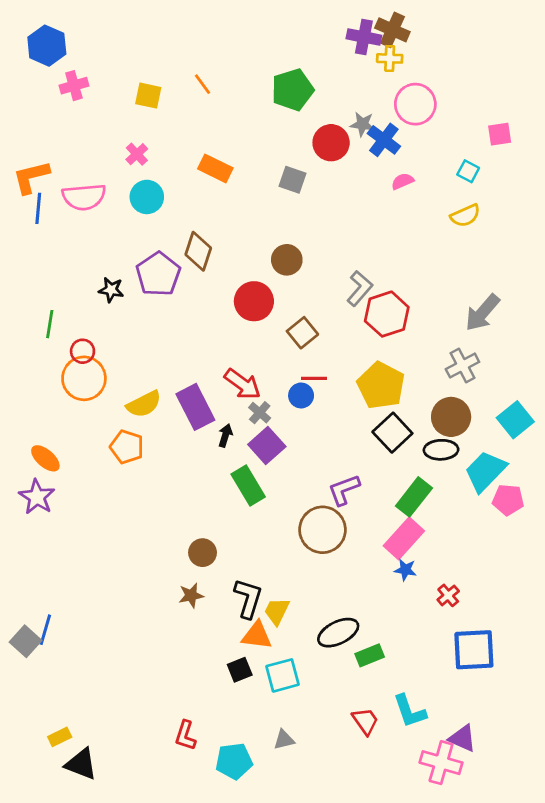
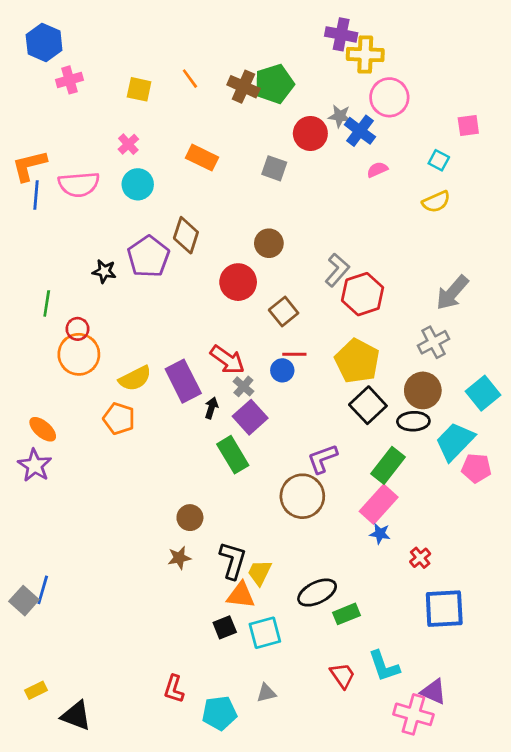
brown cross: (392, 30) -> (243, 87), moved
yellow cross: (390, 58) -> (365, 55), size x1.5
yellow rectangle: (60, 737) -> (36, 690), moved

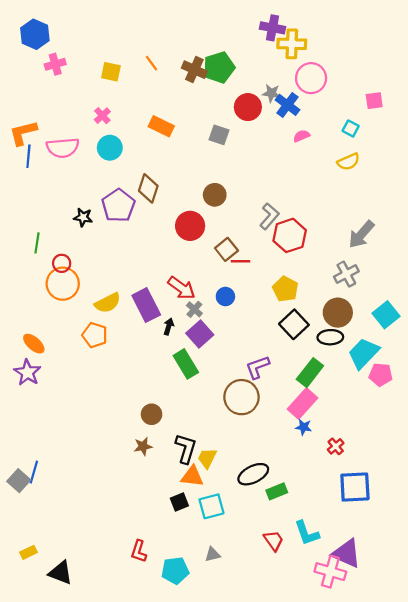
red line: (294, 354) -> (240, 261), moved
yellow pentagon: (357, 361) -> (285, 289), size x0.7
purple triangle: (434, 692) -> (346, 553), size x1.4

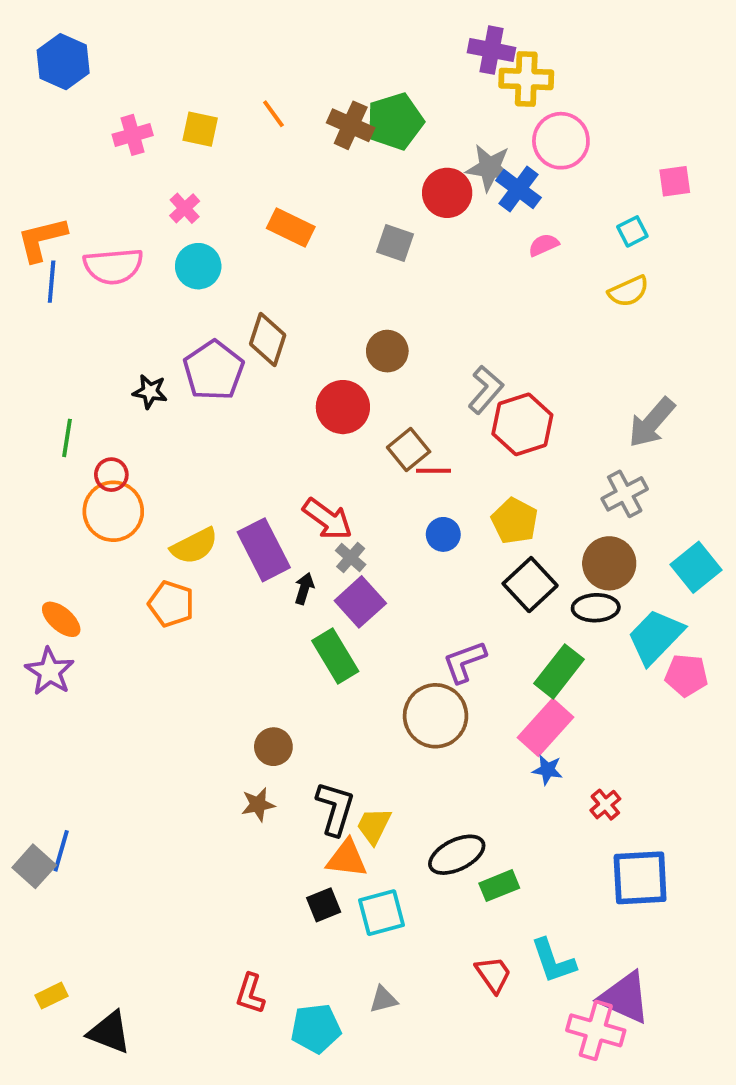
pink cross: (55, 64) -> (133, 135), moved
gray star: (271, 93) -> (490, 168), size x1.4
cyan square: (351, 128) -> (632, 231), turned 35
blue circle: (225, 297) -> (443, 534), moved

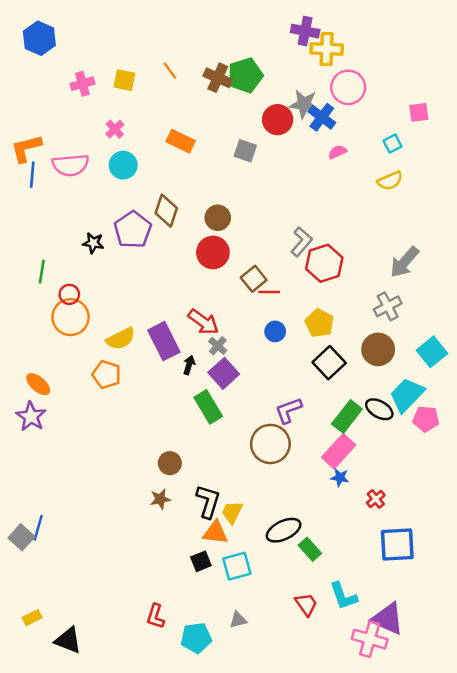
brown circle: (387, 351) -> (218, 218), moved
black ellipse: (596, 608) -> (379, 409), moved, turned 32
green rectangle: (499, 886) -> (310, 549), turned 70

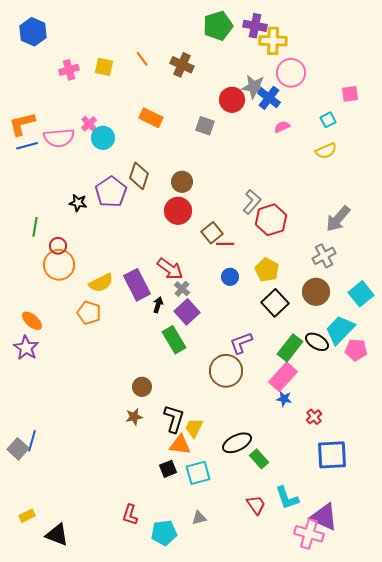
green pentagon: (245, 75) -> (218, 26), moved
pink cross: (115, 129) -> (89, 124), moved
blue line: (32, 175) -> (27, 146), turned 70

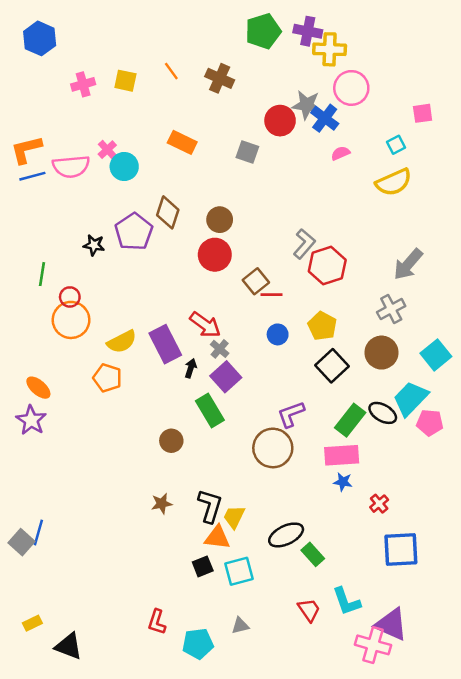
yellow semicircle: (326, 151) -> (394, 182), size x1.4
pink rectangle: (283, 377) -> (342, 455), turned 44
brown circle: (142, 387) -> (171, 441), moved

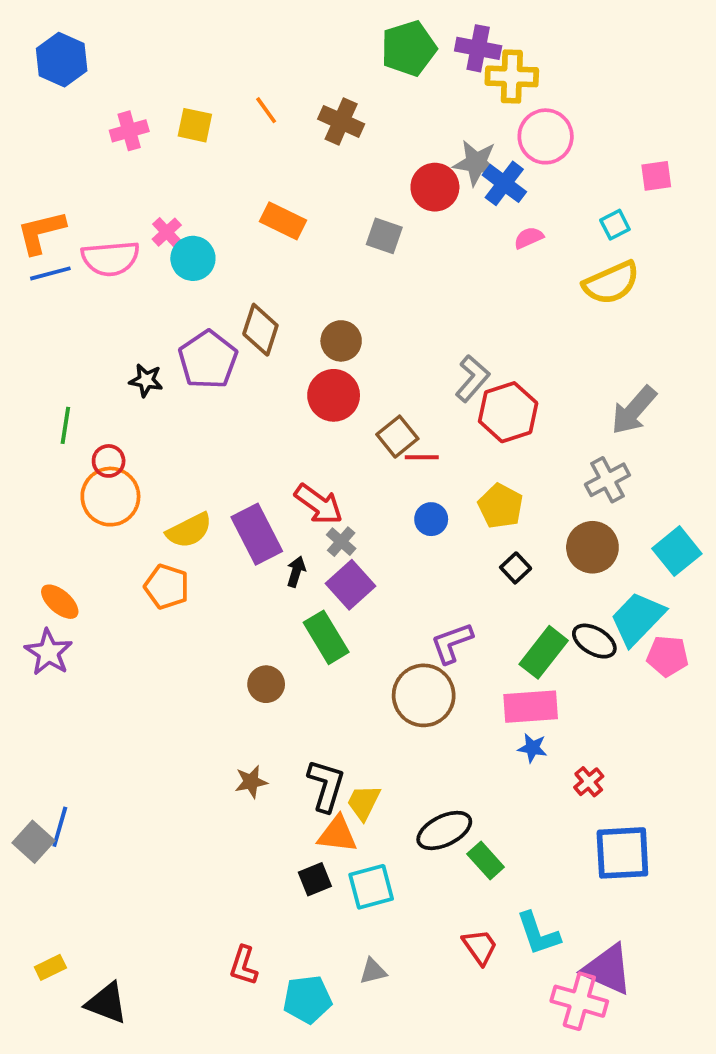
black square: (332, 366) -> (516, 568), size x0.6

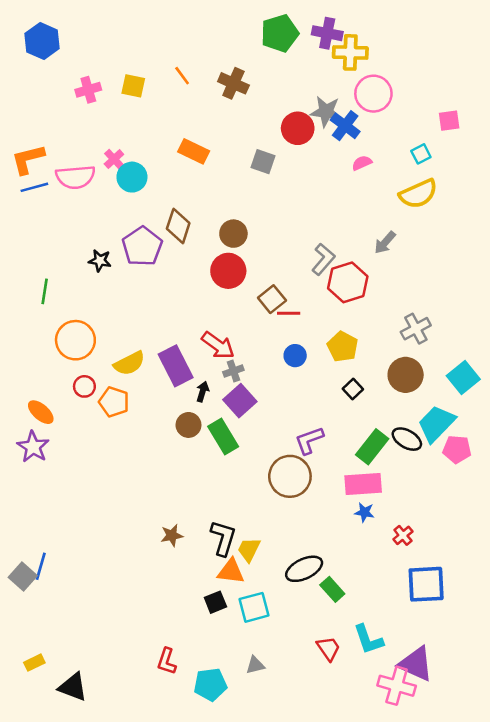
gray arrow: (634, 410) -> (385, 243), moved, size x0.7
red circle: (109, 461) -> (84, 386), moved
gray cross: (341, 542) -> (233, 371), turned 30
brown circle: (266, 684) -> (188, 425), moved

